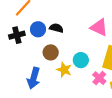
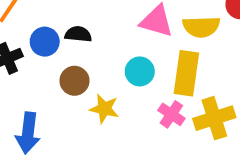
cyan circle: (81, 60) -> (140, 71), moved
blue arrow: (34, 78) -> (28, 133), moved

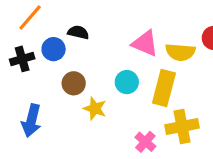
black semicircle: (78, 34) -> (78, 32), moved
pink cross: (171, 114) -> (145, 142), moved

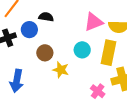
pink triangle: (145, 43) -> (93, 22), turned -42

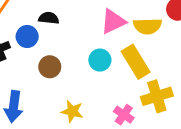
yellow rectangle: (109, 53) -> (136, 62), turned -40
yellow star: (61, 70) -> (72, 111), moved

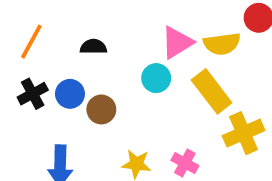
blue circle: (27, 37) -> (70, 94), moved
cyan circle: (100, 60) -> (156, 78), moved
pink cross: (124, 115) -> (185, 163), moved

